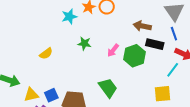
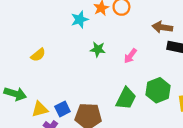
yellow semicircle: (46, 53) -> (38, 55), moved
green hexagon: (135, 56) -> (158, 90), moved
green trapezoid: (108, 88) -> (126, 98), turned 65

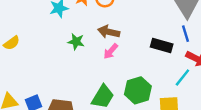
brown arrow: (162, 27) -> (109, 32), moved

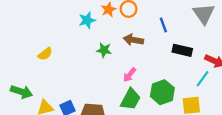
blue line: (186, 34) -> (163, 25), moved
pink arrow: (111, 51) -> (130, 75), moved

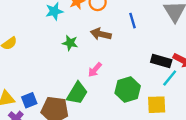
black rectangle: (182, 50) -> (161, 61), moved
green trapezoid: (131, 99) -> (77, 93), moved

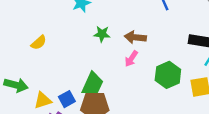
brown arrow: (101, 34) -> (135, 37), moved
green trapezoid: (77, 93) -> (93, 84), moved

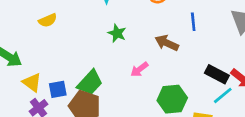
brown arrow: (135, 37) -> (167, 43), moved
yellow triangle: (43, 100) -> (32, 82), turned 36

